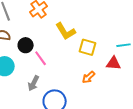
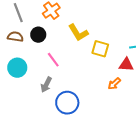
black circle: (26, 45) -> (38, 35), moved
orange arrow: (89, 77) -> (114, 84), moved

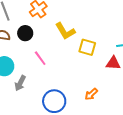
orange arrow: (114, 84) -> (91, 94), moved
gray arrow: (46, 85) -> (20, 83), moved

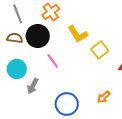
black circle: (25, 33) -> (38, 36), size x1.5
yellow square: (87, 47) -> (100, 50), turned 36

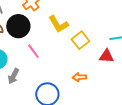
orange arrow: (104, 97) -> (79, 77), moved, turned 40

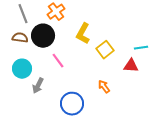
yellow L-shape: (58, 24) -> (83, 34), turned 60
orange arrow: (79, 77) -> (104, 87), turned 56

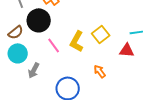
yellow L-shape: (83, 34) -> (77, 41), moved
brown semicircle: (20, 38) -> (16, 32), moved, turned 133

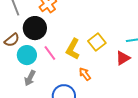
red triangle: (127, 50) -> (123, 58), turned -35
cyan circle: (18, 53) -> (27, 55), moved
orange arrow: (100, 71) -> (85, 74), moved

